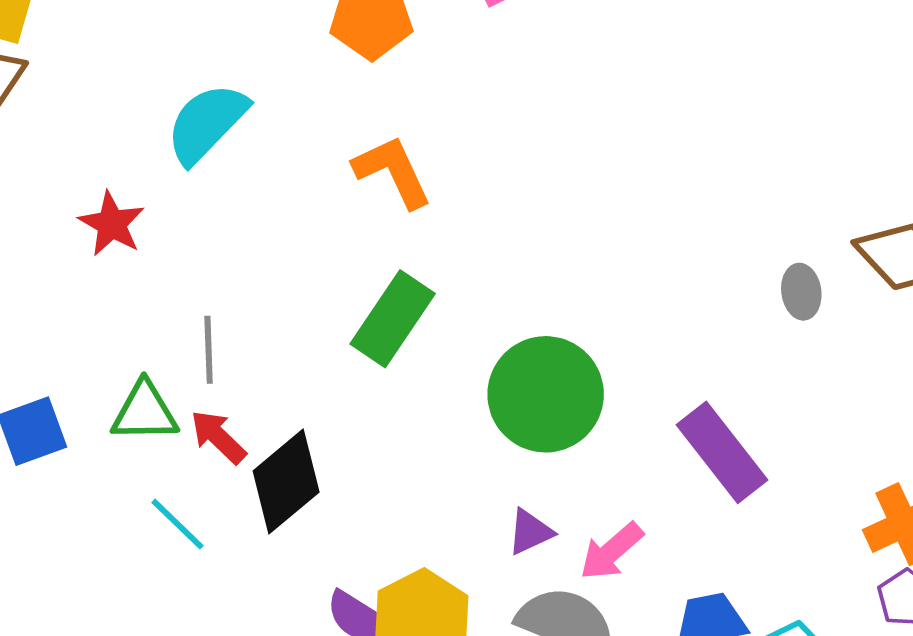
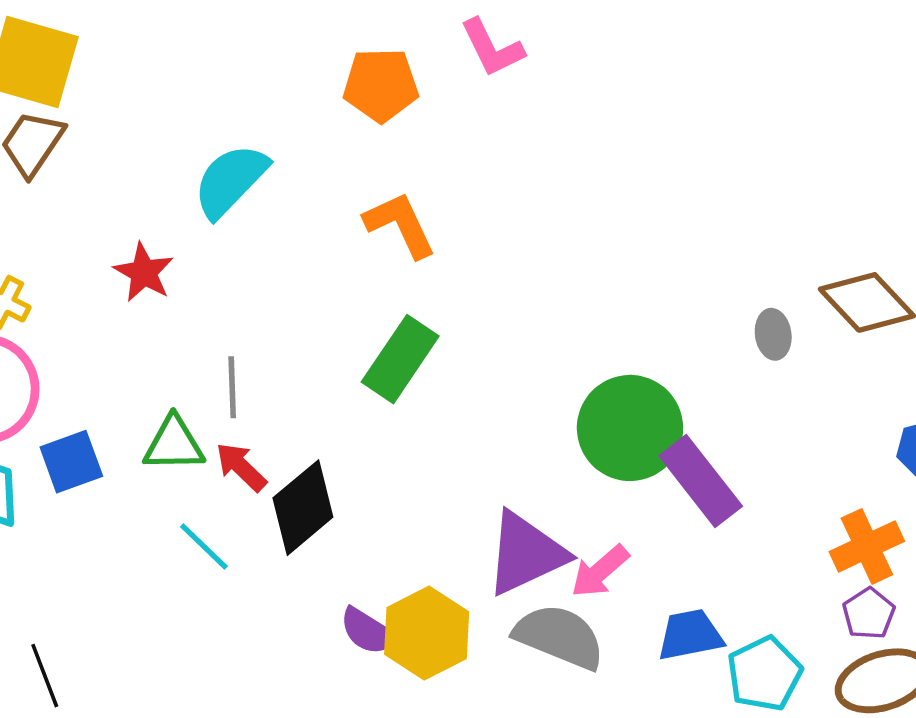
green circle: (546, 394) -> (630, 428), moved
purple triangle: (530, 532) -> (526, 554), size x2.0

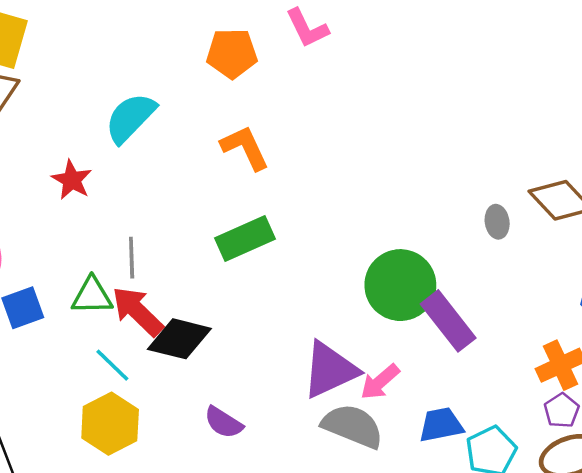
green rectangle: (400, 359) -> (245, 238), turned 32
red arrow: (241, 467) -> (138, 311), size x1.5
black diamond: (303, 508) -> (179, 339), turned 54
yellow hexagon: (427, 633) -> (110, 424), moved

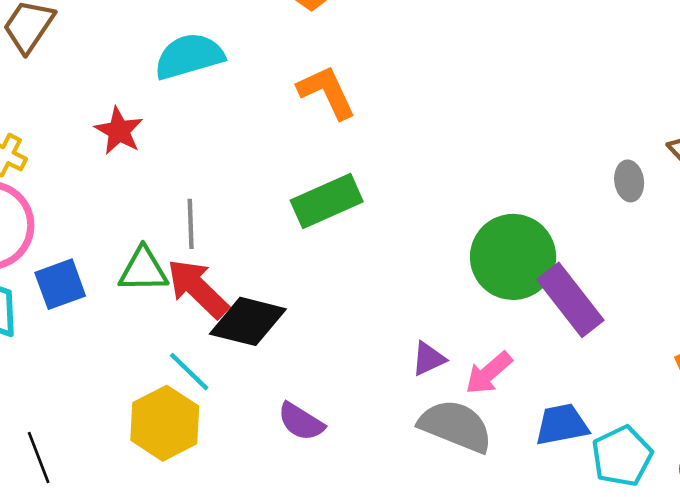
cyan semicircle: (130, 118) -> (189, 56), turned 30
cyan line: (112, 365) -> (189, 372), moved
purple triangle: (330, 370) -> (428, 359), size x0.5

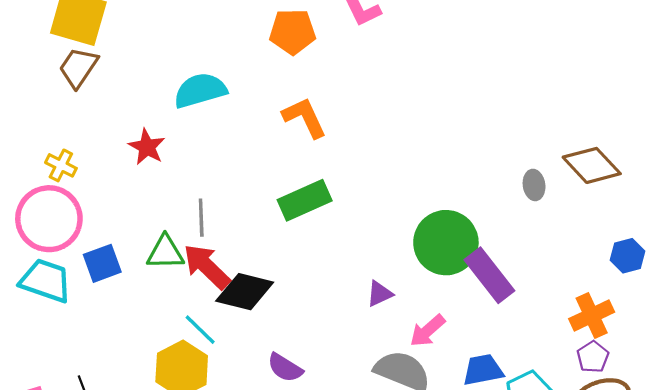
purple triangle: (428, 359) -> (380, 294), moved

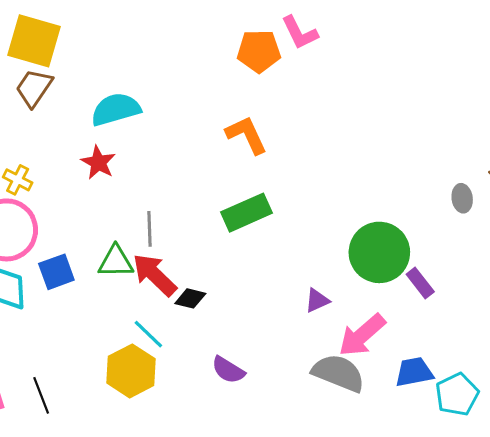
orange pentagon: (293, 32) -> (259, 51), moved
cyan semicircle: (200, 90) -> (116, 109), moved
purple rectangle: (489, 275) -> (420, 283), size x0.6
black diamond: (245, 292) -> (190, 298), size x0.6
pink arrow: (427, 331) -> (362, 335), size x1.4

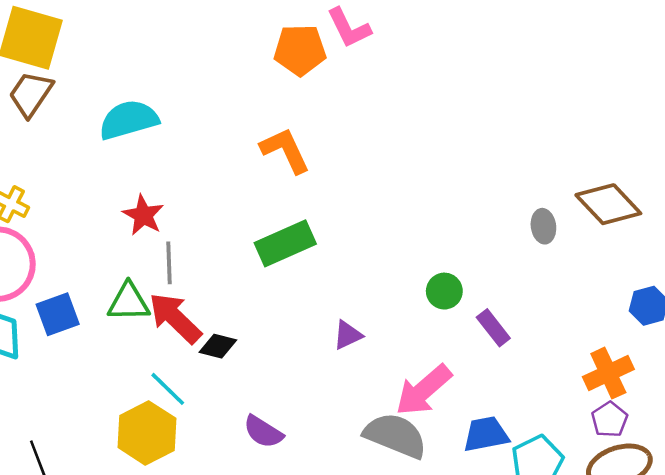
red star: (98, 162) -> (143, 215), moved
green circle: (379, 252) -> (444, 291), size x0.5
purple triangle: (317, 300) -> (348, 335), moved

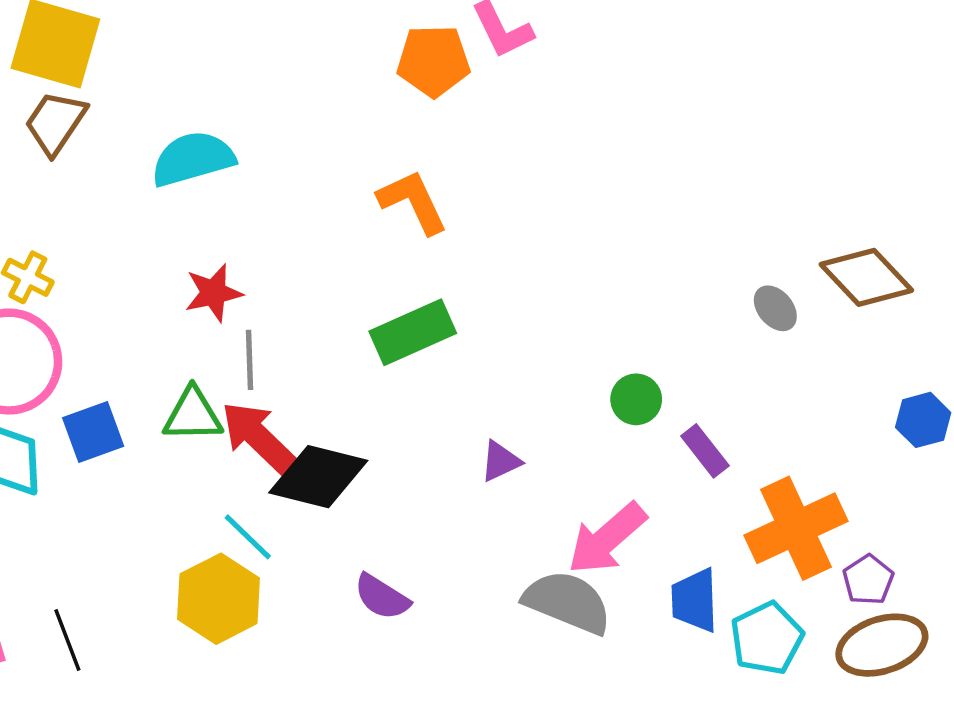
red star: (143, 215) -> (213, 293), turned 30
gray ellipse: (543, 226) -> (775, 308), turned -32
black diamond: (218, 346) -> (318, 477), size x1.8
orange cross: (608, 373) -> (796, 528), moved, size x1.4
blue trapezoid: (486, 434) -> (695, 600), turned -81

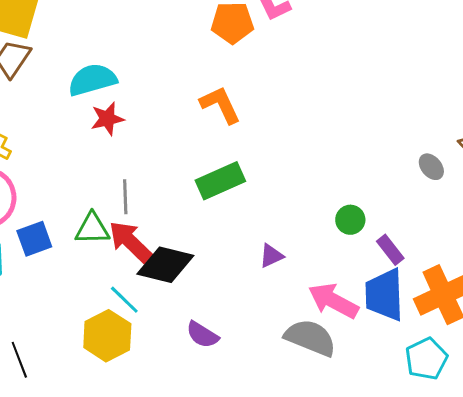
red star: (213, 293) -> (107, 119), moved
pink arrow: (607, 539) -> (333, 301), turned 69
blue trapezoid: (695, 600) -> (384, 295), moved, size x1.4

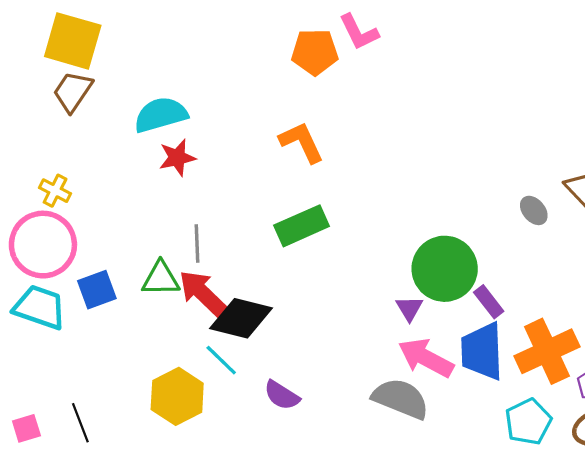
green circle: (350, 220) -> (445, 269), size x2.0
purple triangle: (271, 256) -> (409, 308), moved, turned -36
cyan line: (124, 300) -> (221, 360), moved

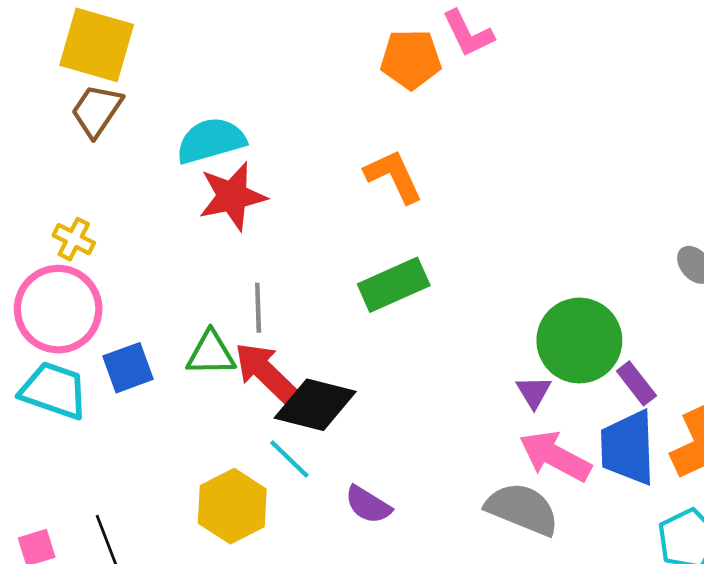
red star: (177, 158) -> (232, 196), size x1.4

